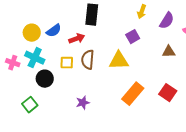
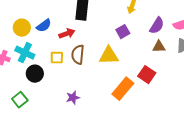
purple semicircle: (167, 21) -> (157, 26), moved
red square: (168, 93) -> (147, 75), moved

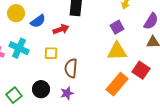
yellow circle: (22, 28) -> (16, 13), moved
brown semicircle: (78, 55) -> (71, 68), moved
yellow triangle: (109, 56) -> (117, 51), moved
black circle: (35, 74) -> (41, 89), moved

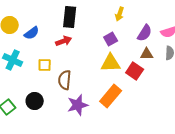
red arrow: (61, 29) -> (64, 41), moved
red square: (141, 70) -> (135, 71), moved
purple star: (67, 93) -> (78, 105), moved, size x1.5

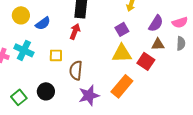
red arrow: (64, 41) -> (75, 31), turned -49

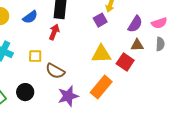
blue semicircle: (43, 23) -> (30, 17), moved
purple square: (122, 29) -> (100, 20), moved
brown semicircle: (76, 70) -> (55, 71), turned -66

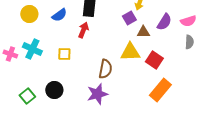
brown triangle: (137, 45) -> (143, 32), moved
brown semicircle: (55, 71) -> (105, 69), moved, turned -108
orange rectangle: (101, 87) -> (160, 90), moved

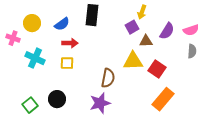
red arrow: (83, 30) -> (70, 43), moved, turned 70
pink cross: (10, 54) -> (13, 38), moved

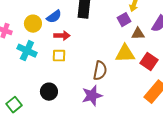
yellow circle: (32, 23) -> (33, 24), moved
green square: (30, 105) -> (14, 105), moved

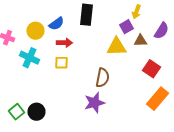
yellow triangle: (125, 54) -> (116, 47), moved
black circle: (49, 92) -> (36, 112), moved

